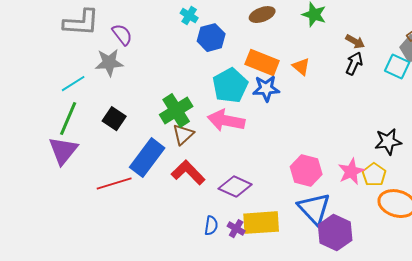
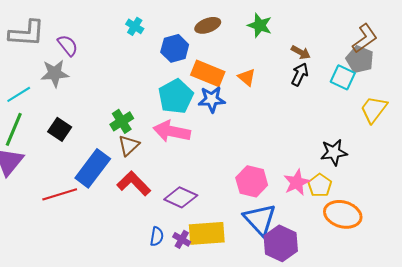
blue hexagon: (211, 38) -> (175, 48), moved
green cross: (176, 111) -> (122, 121), size x0.7

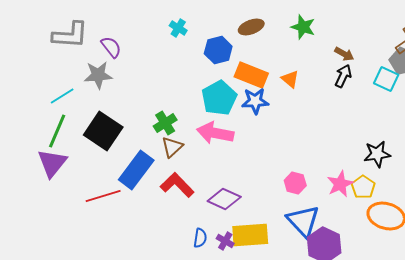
black square: (60, 129) -> (103, 131), size x1.6
pink hexagon: (252, 181) -> (295, 183), size x0.7

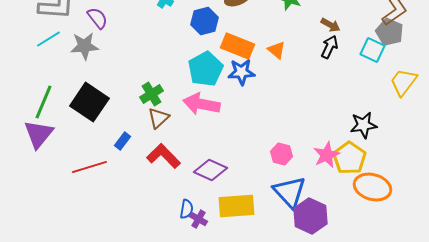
cyan line: (62, 96) -> (48, 39), moved
blue rectangle: (136, 170) -> (122, 141), size x0.5
yellow pentagon: (363, 187) -> (349, 158), size x1.4
purple cross: (225, 241) -> (198, 219), moved

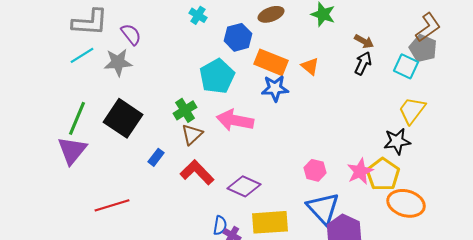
cyan pentagon: (205, 69) -> (217, 76), moved
yellow trapezoid: (403, 82) -> (412, 110), moved
red line: (89, 167) -> (112, 205), moved

